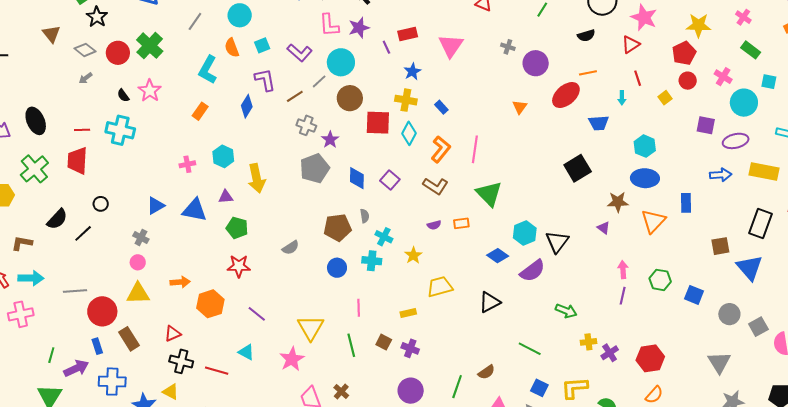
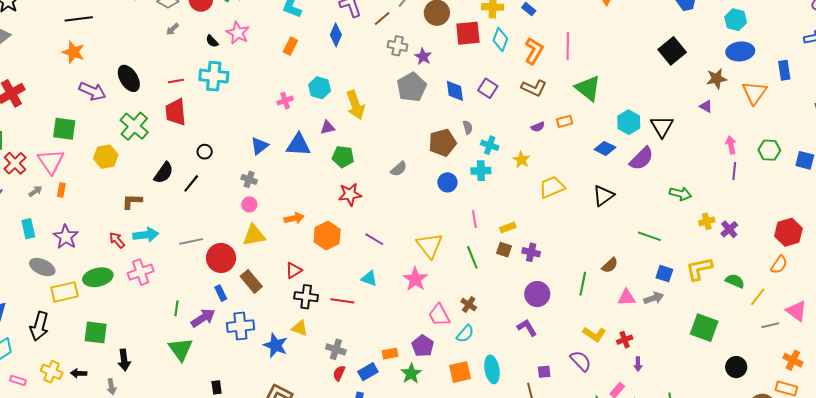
yellow rectangle: (408, 313) -> (508, 227), moved
red hexagon: (650, 358) -> (788, 232), moved

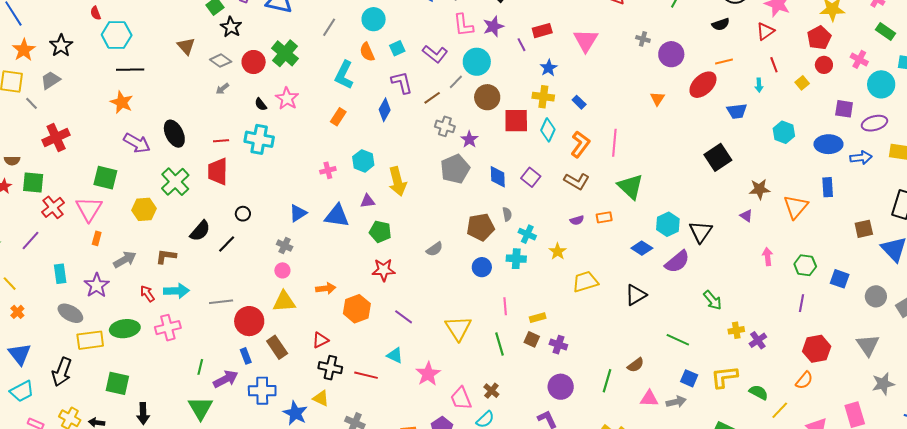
blue ellipse: (740, 51) -> (828, 144), moved
purple line: (734, 171) -> (802, 303), moved
gray arrow: (35, 191) -> (125, 260), moved, size x1.6
green arrow: (680, 194) -> (713, 300), turned 30
pink star: (415, 279) -> (428, 374), moved

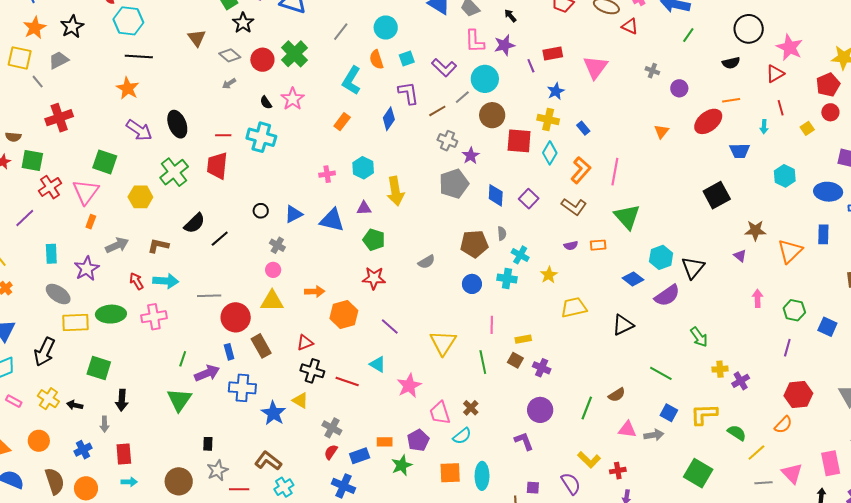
purple circle: (671, 54) -> (679, 88), size x0.7
black circle: (243, 214) -> (261, 211), moved

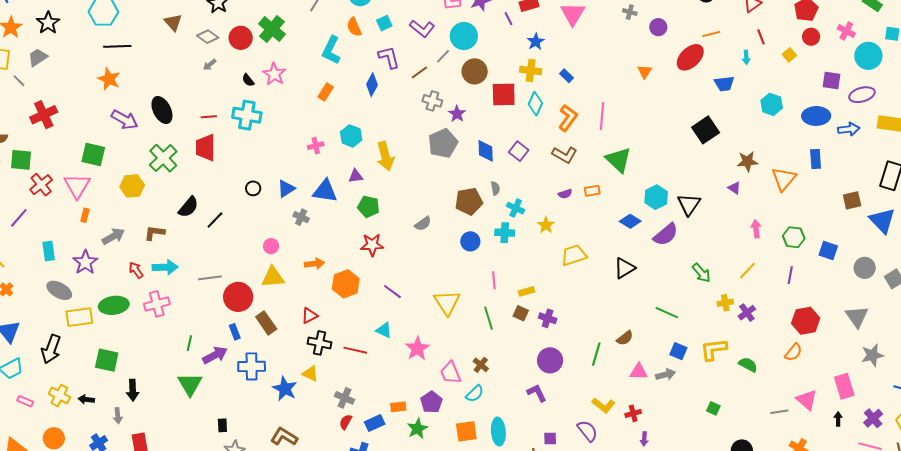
gray cross: (277, 245) -> (301, 217), moved
yellow line: (756, 453) -> (747, 271), moved
green square: (698, 473) -> (713, 408), size x0.5

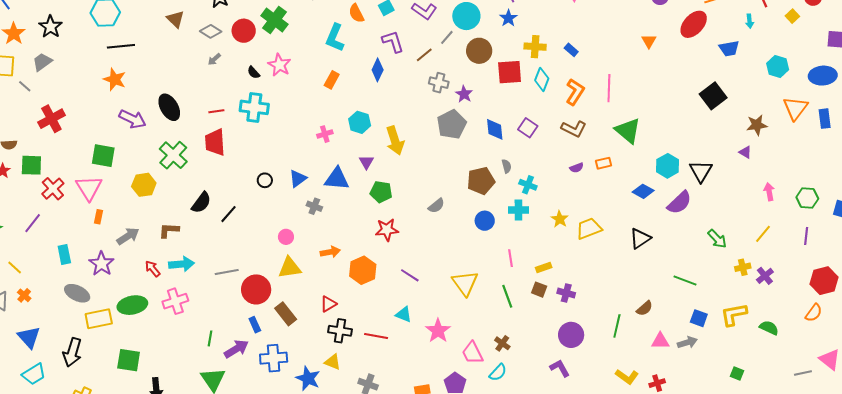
blue star: (536, 42) -> (508, 18), moved
purple triangle: (356, 176) -> (366, 162), turned -49
orange triangle: (784, 179) -> (795, 108), moved
yellow star: (546, 225) -> (560, 219), moved

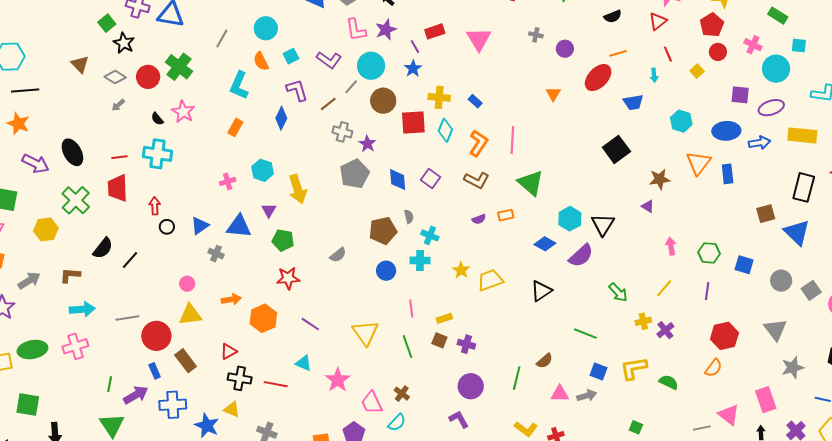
red arrow: (153, 269) -> (155, 206), moved, turned 36

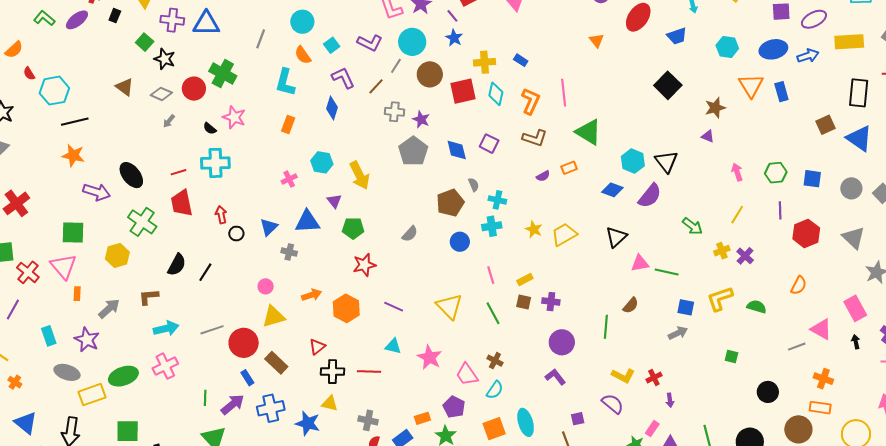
red hexagon: (724, 336) -> (806, 233), moved
pink triangle: (560, 394) -> (640, 263), moved

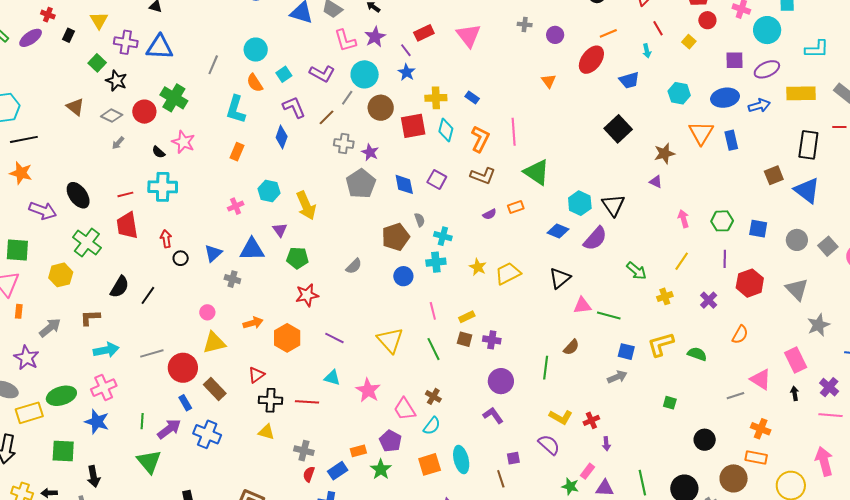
purple cross: (745, 256) -> (709, 300), moved
blue cross: (271, 408) -> (207, 434), turned 32
blue star: (308, 423) -> (97, 422), moved

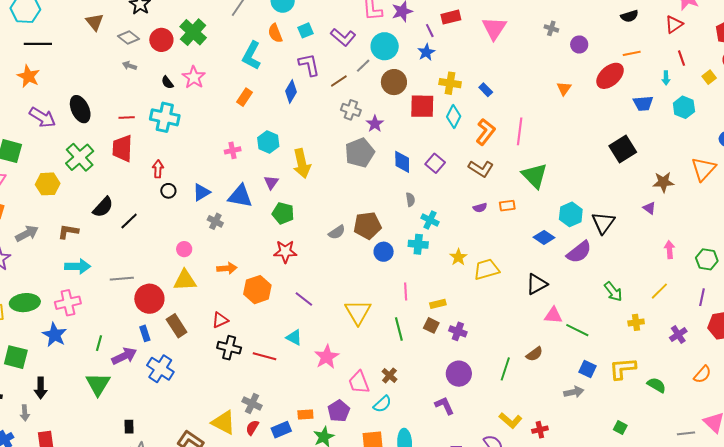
cyan hexagon: (679, 93) -> (684, 107), moved
gray arrow: (118, 143) -> (129, 66), turned 56
brown pentagon: (396, 237) -> (367, 225), moved
yellow triangle: (266, 432) -> (224, 422), moved, size x1.5

